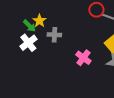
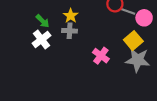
yellow star: (39, 21) -> (71, 16), moved

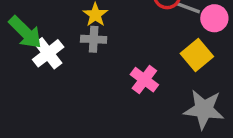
green arrow: (43, 21) -> (25, 32), moved, size x1.5
gray star: (138, 60) -> (204, 109), moved

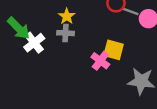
yellow square: (197, 55) -> (114, 50), moved, turned -35

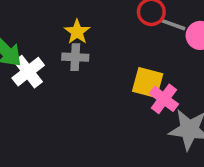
pink cross: (100, 61) -> (164, 99), moved

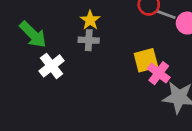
white cross: (28, 72) -> (52, 66), moved
yellow square: (148, 83) -> (146, 60), turned -30

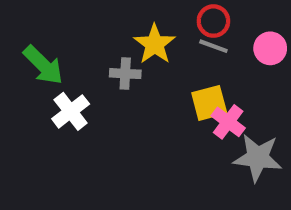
gray line: (166, 14) -> (213, 46), moved
yellow star: (90, 20) -> (155, 44), moved, size x1.4

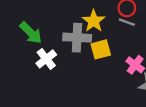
gray cross: (125, 74) -> (77, 38), size x1.6
yellow square: (209, 103) -> (101, 49), moved

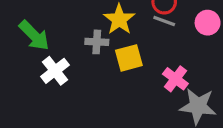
gray cross: (77, 38) -> (97, 42), size x0.6

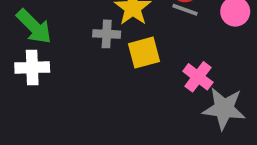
white cross: (55, 71) -> (32, 67), moved, turned 36

